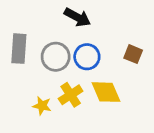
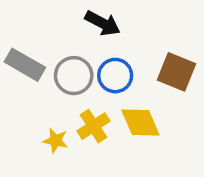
gray rectangle: (19, 49) -> (25, 65), turned -64
brown square: (133, 54) -> (177, 72), size x1.5

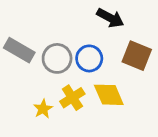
black arrow: (103, 23) -> (110, 18), moved
yellow star: (56, 141) -> (43, 109), turned 30

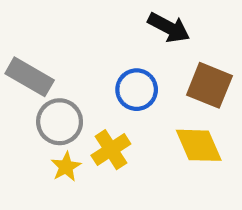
gray circle: (57, 58) -> (60, 122), moved
yellow diamond: (109, 95) -> (199, 145), moved

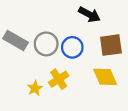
brown square: (209, 85) -> (111, 45), turned -30
gray circle: (60, 122) -> (46, 44), moved

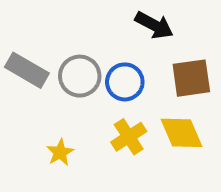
yellow cross: (59, 79) -> (129, 137), moved

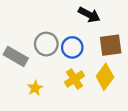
gray rectangle: (27, 70) -> (16, 56), moved
yellow diamond: (182, 133) -> (105, 77), turned 60

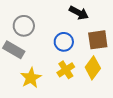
gray circle: (46, 44) -> (24, 26), moved
yellow star: (35, 88) -> (31, 78), size x1.5

